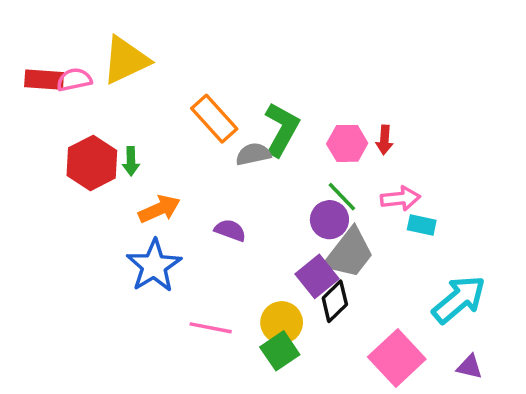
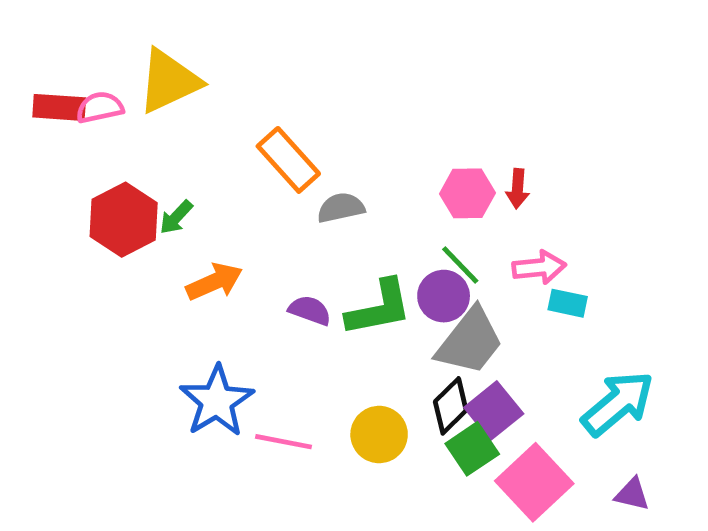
green L-shape: (282, 129) -> (379, 308), moved, turned 50
green arrow: (131, 161) -> (176, 217), turned 44
blue star: (154, 266) -> (217, 401), moved
purple square: (317, 276) -> (494, 411), moved
green square: (280, 351) -> (472, 449), moved

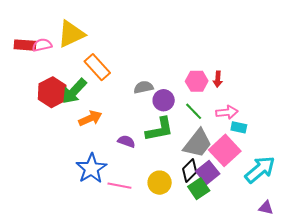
orange rectangle: (288, 160) -> (97, 67), moved
green arrow: (176, 217) -> (74, 91), size x1.8
purple circle: (444, 296) -> (164, 100), moved
purple semicircle: (310, 310) -> (126, 141), moved
pink square: (534, 482) -> (225, 150), moved

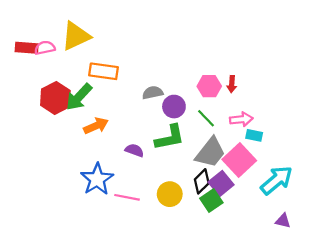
orange rectangle: (97, 67) -> (103, 71), turned -40

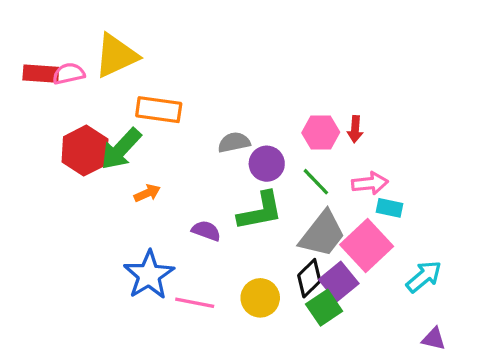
orange arrow: (96, 126) -> (147, 193), size x0.7
cyan arrow: (277, 180) -> (424, 277), size x0.7

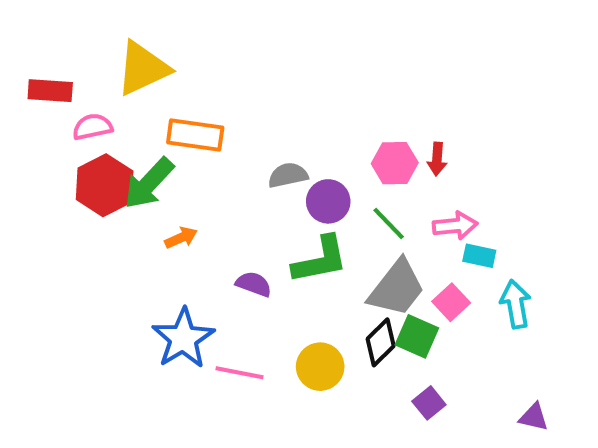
pink semicircle: (69, 74) -> (92, 127), moved
pink square: (367, 245) -> (451, 302), size x0.6
cyan arrow: (424, 277) -> (516, 304), moved, turned -60
purple square: (339, 282) -> (429, 403), moved, size x0.7
green square: (324, 308) -> (417, 336), moved, turned -32

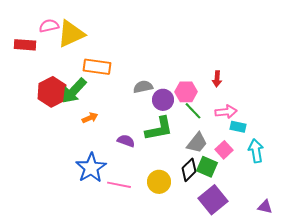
pink semicircle: (92, 127) -> (49, 26), moved
pink hexagon: (395, 163) -> (186, 92), moved
gray trapezoid: (397, 288) -> (197, 143), size x0.7
purple square: (429, 403) -> (213, 200), size x1.8

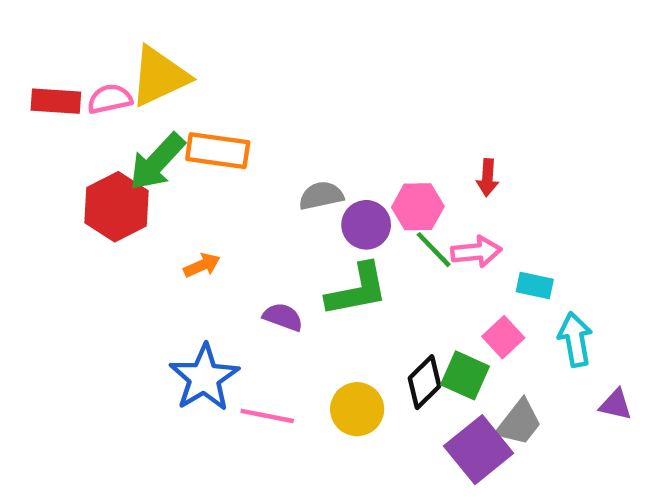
pink semicircle: (49, 26) -> (110, 99), moved
green arrow: (74, 91) -> (157, 162), moved
pink arrow: (226, 112) -> (476, 252), moved
gray trapezoid: (197, 143) -> (519, 423), moved
purple triangle: (265, 207) -> (616, 405), moved

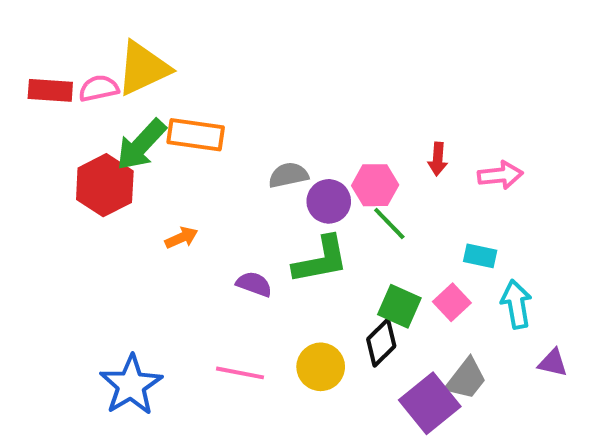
pink arrow: (476, 252) -> (500, 175), moved
green square: (465, 375) -> (399, 306), moved
blue star: (204, 378) -> (131, 385), moved

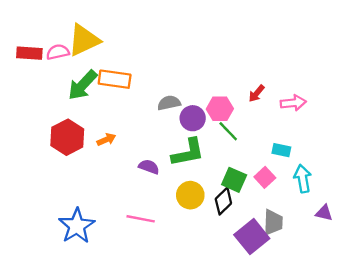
red arrow: (438, 159) -> (257, 93), turned 36
red hexagon: (105, 185) -> (67, 137), moved
yellow circle: (321, 367) -> (190, 195), moved
gray trapezoid: (466, 379) -> (273, 222), turned -36

